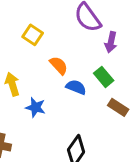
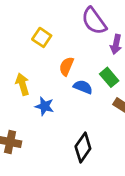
orange semicircle: (59, 65) -> (66, 66), turned -114

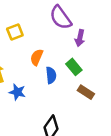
yellow square: (42, 37) -> (15, 32), turned 35
blue semicircle: (83, 87) -> (51, 75), turned 63

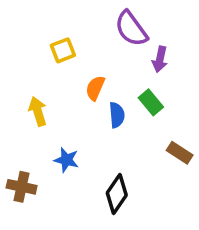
blue star: (17, 92) -> (66, 160), moved
brown rectangle: (86, 92) -> (180, 153), moved

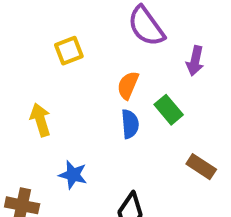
purple arrow: (160, 59) -> (195, 61), moved
orange semicircle: (95, 88) -> (128, 85), moved

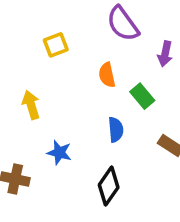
orange semicircle: (128, 85) -> (107, 75), turned -35
blue semicircle: (130, 124) -> (116, 130), moved

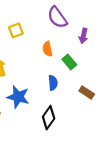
blue star: (59, 153) -> (18, 97), size x1.5

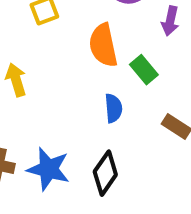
orange semicircle: (47, 49) -> (103, 45), size x1.5
blue star: (18, 97) -> (48, 169), moved

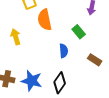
orange semicircle: (103, 45) -> (45, 20), moved

